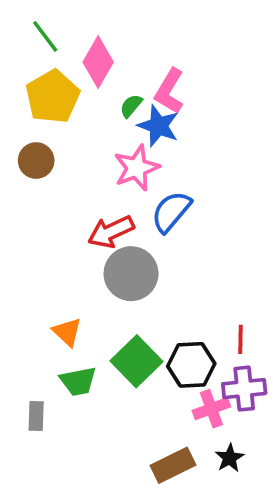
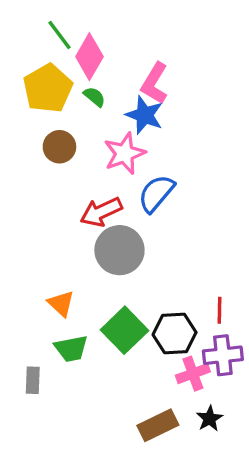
green line: (45, 36) -> (59, 35), moved
green semicircle: (131, 106) -> (94, 97), moved, turned 90
brown circle: (36, 161) -> (59, 147), moved

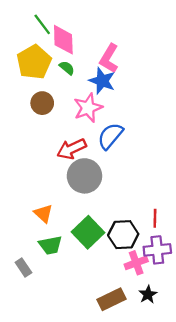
pink diamond: (89, 57) -> (63, 40), turned -32
gray rectangle: (33, 380) -> (23, 268), turned -36

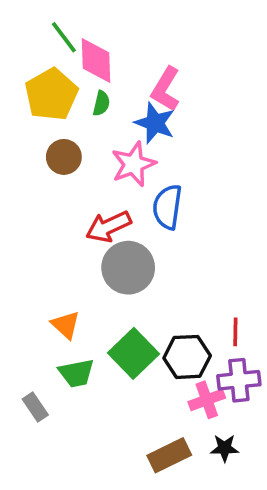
green semicircle: (67, 68) -> (101, 103), turned 63
blue semicircle: (110, 136) -> (167, 207), turned -32
black star: (148, 295) -> (225, 448), turned 30

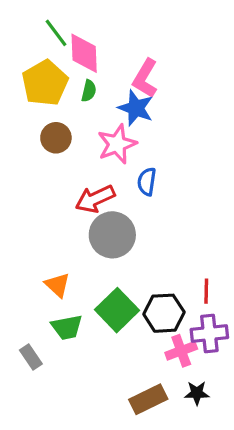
blue semicircle: (167, 207) -> (147, 182), size x0.7

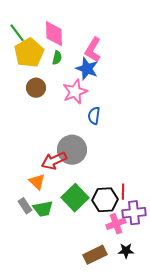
green line: (56, 33) -> (17, 33), moved
red arrow: (95, 199) -> (54, 161), moved
red line: (206, 291) -> (123, 192), moved
gray rectangle: (31, 357) -> (25, 206), moved

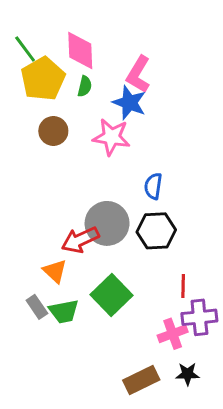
pink star: (75, 92) -> (112, 137), turned 30
blue semicircle: (94, 116) -> (153, 186), moved
black hexagon: (105, 200) -> (156, 231), moved

